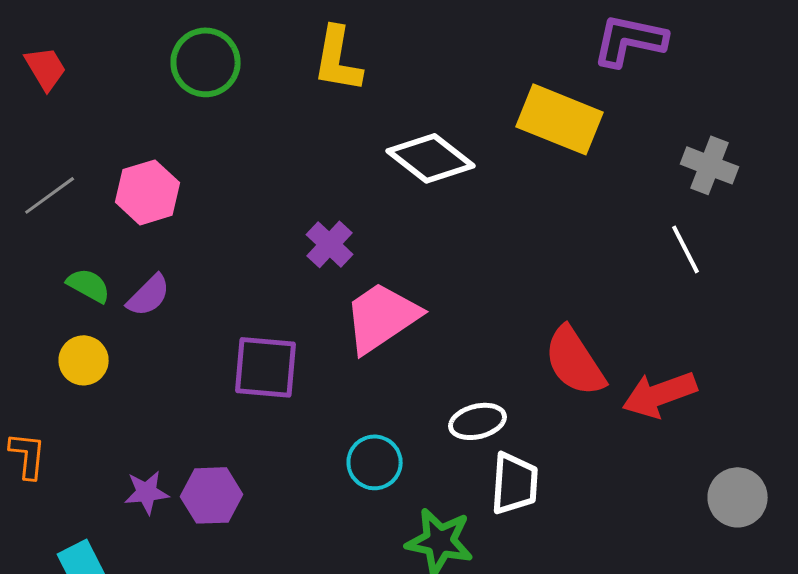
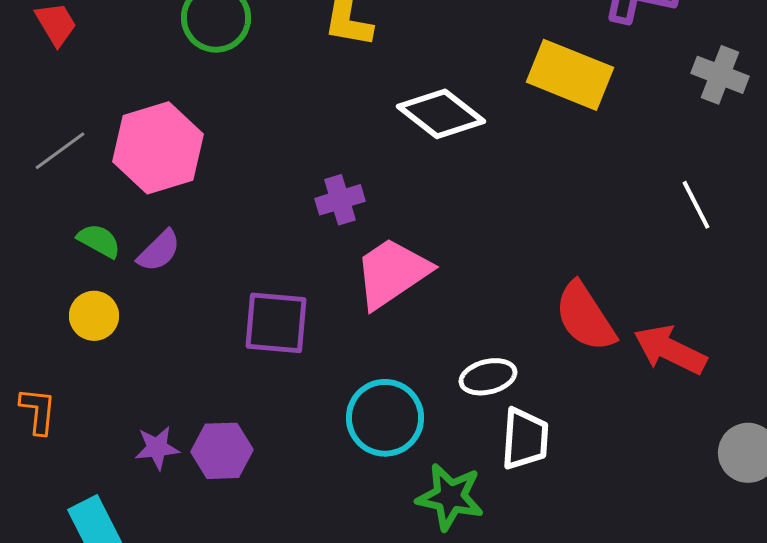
gray cross: (710, 165) -> (720, 75), moved
pink hexagon: (148, 192) -> (158, 148), size x1.4
purple cross: (330, 244) -> (340, 200), turned 30
red arrow: (660, 394) -> (670, 350), turned 46
cyan circle: (375, 462) -> (385, 418), size x1.4

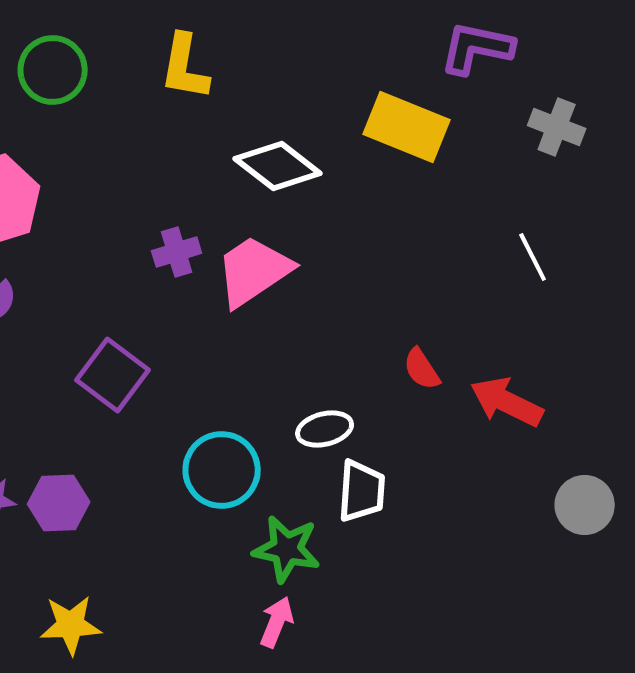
pink trapezoid: (392, 273) -> (254, 271), moved
red semicircle: (585, 317) -> (422, 369), size x0.6
purple square: (276, 323) -> (113, 375), turned 32

